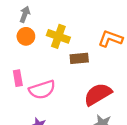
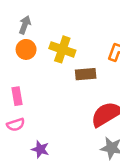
pink semicircle: (42, 90) -> (16, 125), moved, size x0.6

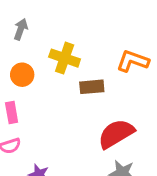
orange circle: (26, 49) -> (22, 75), moved

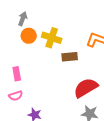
orange circle: (22, 75) -> (29, 36), moved

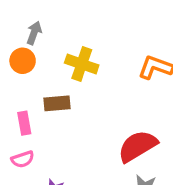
orange circle: (29, 36) -> (23, 61), moved
brown rectangle: (70, 57) -> (57, 103), moved

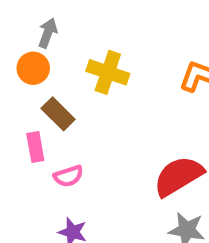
brown rectangle: (57, 103) -> (58, 114), moved, turned 50
pink semicircle: (23, 159) -> (68, 176), moved

